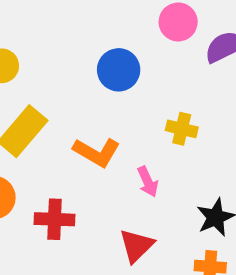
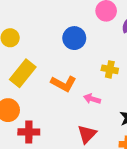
pink arrow: (148, 182) -> (92, 99), turned 133
red cross: (55, 219) -> (29, 132), moved

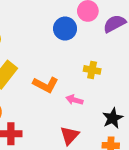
blue circle: (74, 38) -> (65, 29), moved

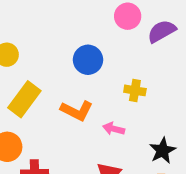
blue circle: (65, 29) -> (88, 60), moved

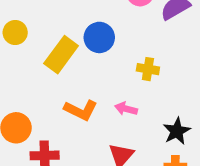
yellow rectangle: (24, 99) -> (61, 55), moved
orange L-shape: (77, 111) -> (81, 110), moved

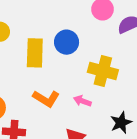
yellow rectangle: (61, 55) -> (35, 53), turned -40
yellow cross: (148, 69) -> (103, 71), size x1.6

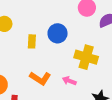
yellow rectangle: (35, 53) -> (32, 41), size x0.6

